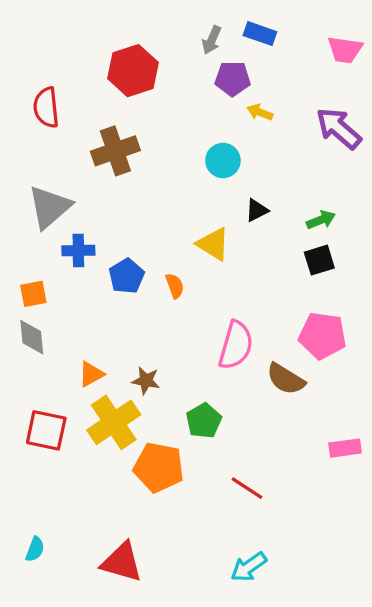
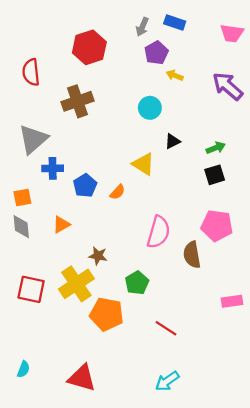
purple pentagon: (233, 79) -> (156, 53), turned -30
orange semicircle: (175, 286) -> (117, 192), turned 63
orange triangle: (91, 374) -> (61, 225), moved
brown semicircle: (286, 379) -> (192, 255), turned 48

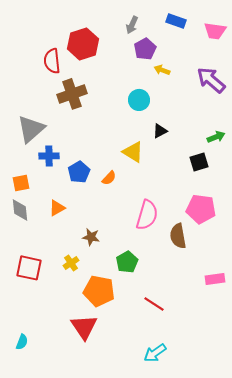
blue rectangle: (175, 22) -> (176, 21), moved
red semicircle: (31, 72) -> (52, 61), moved
green arrow: (216, 148) -> (216, 137), moved
yellow cross: (76, 284) -> (71, 263), size x0.5
red triangle: (82, 378) -> (84, 327), moved, turned 40

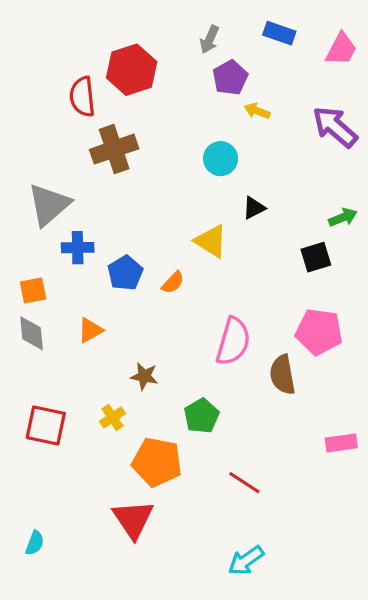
pink trapezoid: (215, 31) -> (341, 49), turned -70

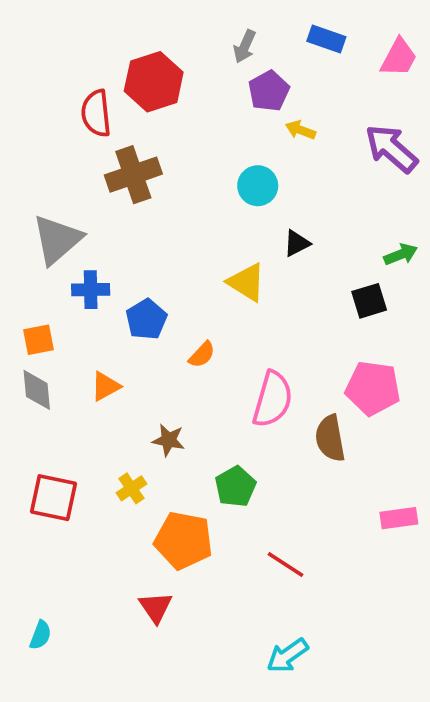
orange semicircle: (173, 282) -> (202, 355), moved
red triangle: (133, 519) -> (156, 607), size x0.7

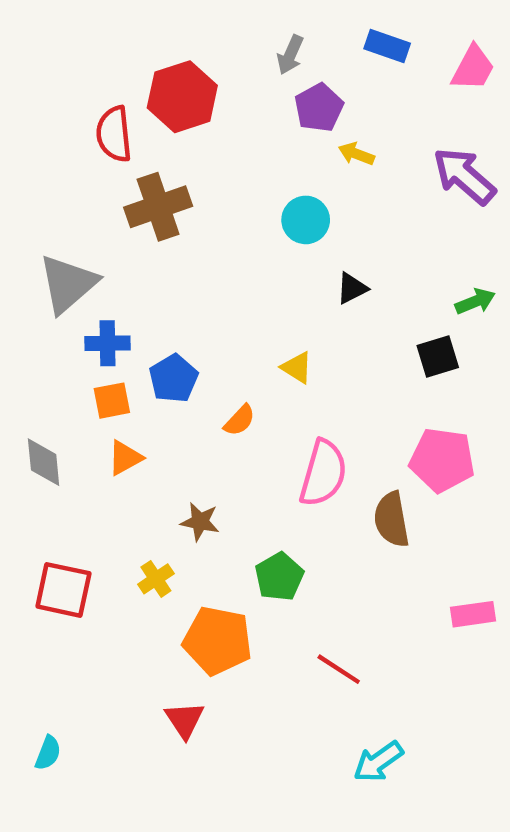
yellow triangle: (247, 282) -> (297, 368), moved, size x0.7
orange square: (39, 340) -> (112, 401), moved
cyan arrow: (287, 655) -> (378, 762), moved

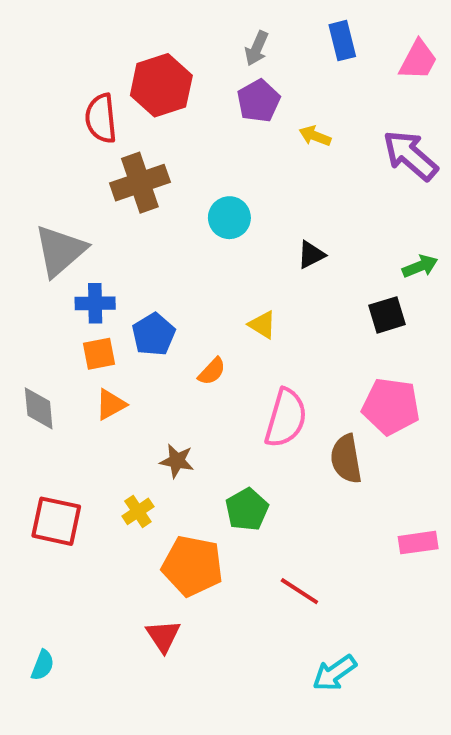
blue rectangle: (387, 46) -> (342, 41), turned 57
purple pentagon: (319, 108) -> (259, 101), moved
cyan circle: (306, 220) -> (229, 218), moved

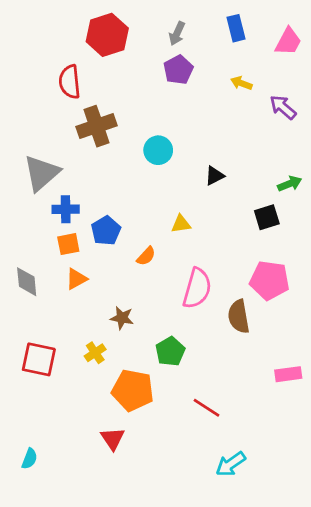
red hexagon: (161, 85) -> (107, 35), moved
yellow arrow: (315, 136) -> (241, 83), moved
purple arrow: (410, 155) -> (283, 107), size x0.7
yellow triangle: (262, 325) -> (181, 224), turned -40

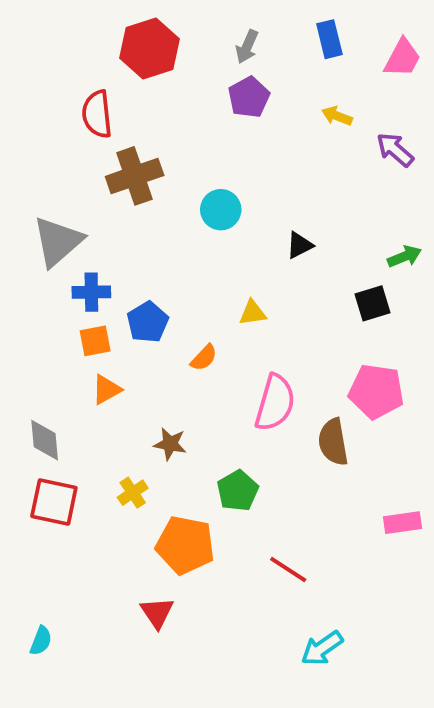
gray diamond: (27, 282) -> (45, 440), moved

